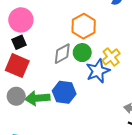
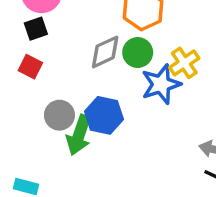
red square: (17, 66) -> (30, 67), size x0.6
gray circle: (16, 96) -> (59, 115), moved
green arrow: (37, 98) -> (79, 135), moved, turned -70

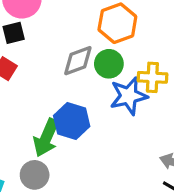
yellow cross: (184, 63) -> (152, 77), turned 32
gray circle: (59, 115) -> (35, 175), moved

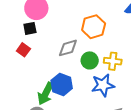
green circle: (109, 64) -> (90, 60), moved
blue star: (129, 96) -> (103, 85), moved

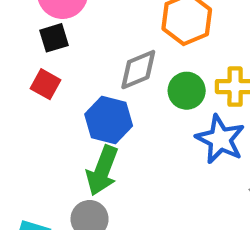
blue hexagon: (62, 84) -> (109, 120), moved
blue star: (103, 85) -> (220, 139), turned -30

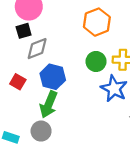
gray diamond: (138, 70) -> (37, 49), moved
red square: (46, 84) -> (18, 82), moved

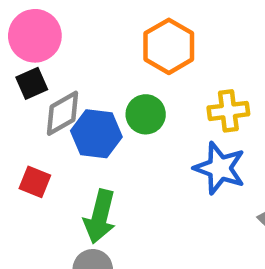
green circle: (96, 61) -> (146, 114), moved
blue hexagon: (53, 77) -> (96, 134), moved

